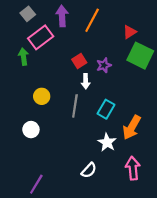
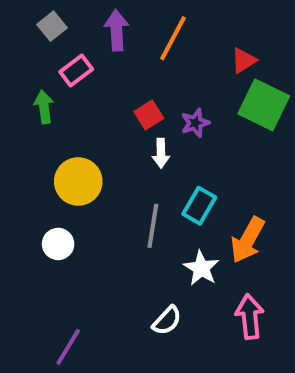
pink rectangle: (41, 37) -> (76, 71), size x0.7
yellow circle: (42, 96) -> (78, 181), size x1.5
gray line: (75, 106) -> (153, 226), moved

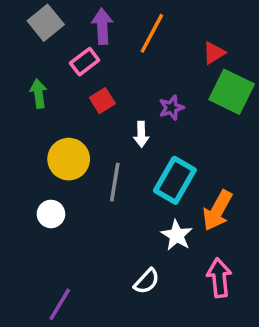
gray square: (52, 26) -> (46, 23), size x1.4
pink rectangle: (76, 71) -> (85, 62), moved
red square: (149, 115) -> (102, 101), moved
cyan rectangle: (199, 206) -> (175, 180), size x1.4
gray line: (153, 226) -> (115, 182), moved

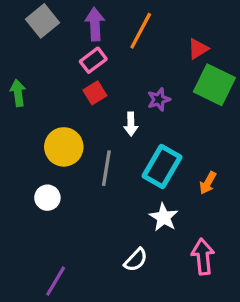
pink rectangle: (85, 62) -> (93, 60), moved
green arrow: (39, 94) -> (18, 93), moved
orange arrow: (217, 210) -> (208, 183), moved, size x0.6

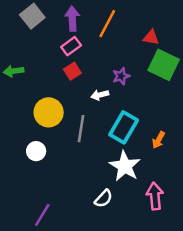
red triangle: (198, 49) -> (151, 37), turned 42
green arrow: (18, 93) -> (14, 71), turned -90
white arrow: (131, 124) -> (100, 95), turned 77
white star: (164, 217) -> (125, 166), size x1.4

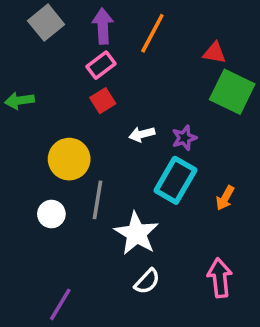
purple star: (121, 76) -> (184, 138), moved
gray line: (81, 129) -> (97, 200), moved
white star: (125, 166) -> (136, 234), moved

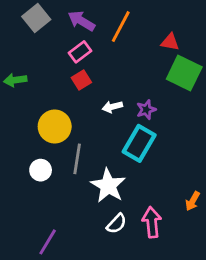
purple arrow: (103, 26) -> (81, 21), turned -56
orange arrow: (225, 198) -> (193, 201), moved
pink arrow: (220, 278) -> (152, 222), moved

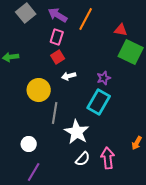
pink rectangle: (80, 52) -> (57, 37), turned -35
white arrow: (112, 107) -> (69, 76), moved
white circle: (41, 170) -> (29, 144), moved

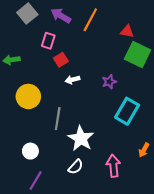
pink rectangle: (57, 37) -> (48, 41), moved
yellow circle: (39, 90) -> (28, 96), moved
cyan rectangle: (99, 102) -> (127, 111), moved
white semicircle: (83, 159) -> (76, 167), moved

